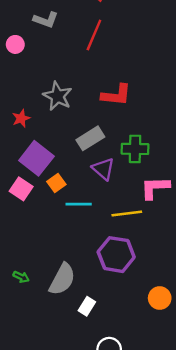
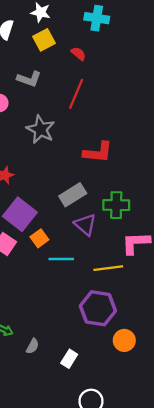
gray star: (58, 96) -> (41, 129), moved
gray semicircle: (62, 279) -> (33, 346), moved, size x0.5
orange circle: (160, 298) -> (124, 340), moved

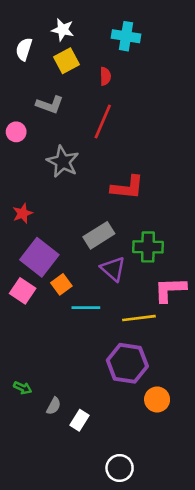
red semicircle: (78, 54) -> (105, 76), turned 49
white rectangle: (69, 359) -> (79, 420), moved

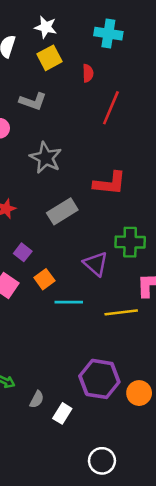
red line: (103, 122) -> (111, 108), moved
gray rectangle: (99, 235) -> (62, 211), moved
purple square: (39, 257) -> (23, 252), size x0.5
purple hexagon: (127, 363) -> (99, 379), moved

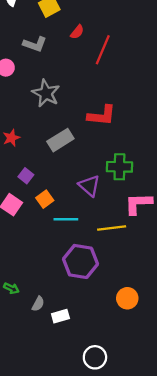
red semicircle: (88, 73) -> (77, 32), moved, turned 40
purple hexagon: (99, 379) -> (80, 261), moved
white rectangle: (62, 413) -> (60, 316), turned 42

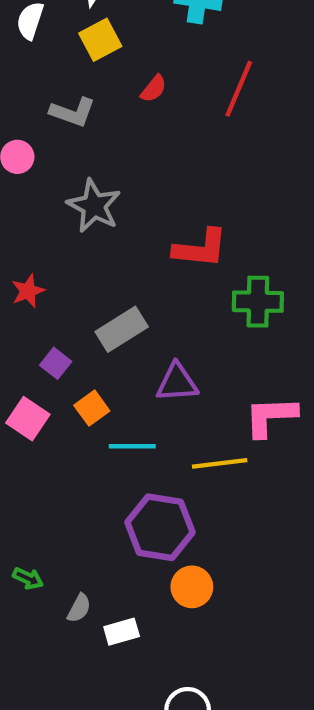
red line: (103, 50) -> (239, 89), moved
gray rectangle: (60, 140) -> (122, 329), moved
green cross: (119, 167) -> (258, 302), moved
purple triangle: (89, 186) -> (177, 383), turned -45
orange circle: (127, 298) -> (192, 587), moved

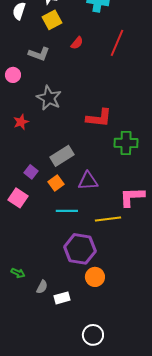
red star: (28, 291) -> (21, 122), moved
orange square: (92, 408) -> (56, 183), moved

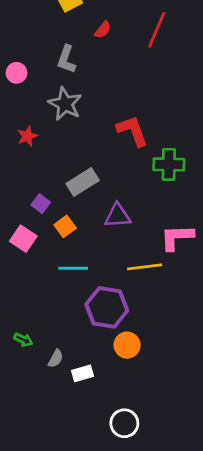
gray L-shape: (39, 54) -> (66, 59), moved, turned 90
red L-shape: (99, 118) -> (132, 131), turned -116
orange square: (56, 183) -> (65, 226), moved
cyan line: (67, 211) -> (73, 268), moved

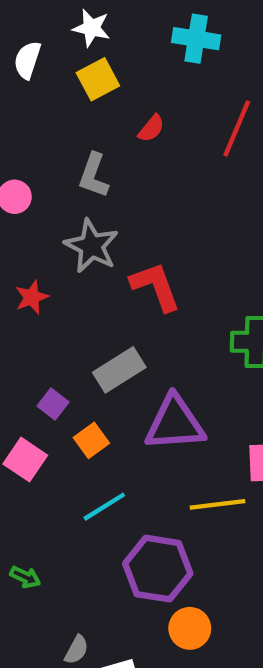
red L-shape: (132, 131) -> (156, 287), moved
purple triangle: (118, 216) -> (175, 423), size x1.4
cyan line: (73, 268) -> (104, 507), turned -32
green arrow: (23, 340) -> (25, 577), moved

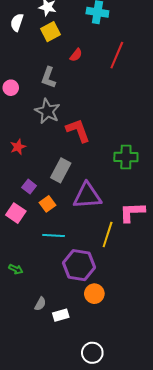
red star: (32, 297) -> (18, 147), moved
gray rectangle: (119, 370) -> (61, 170), turned -30
yellow line: (218, 504) -> (108, 235), turned -65
cyan line: (104, 507) -> (54, 236), turned 35

